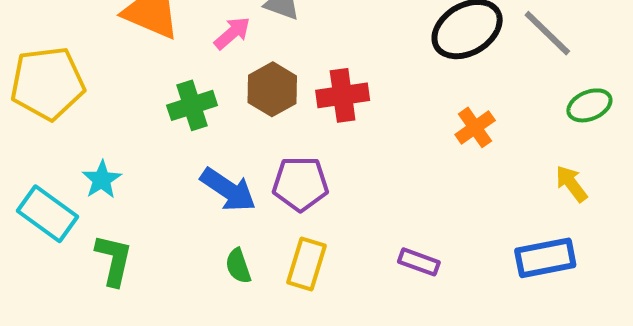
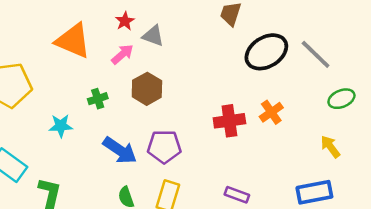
red cross: (343, 95) -> (229, 121), moved
green cross: (192, 105) -> (98, 99), size x0.7
cyan star: (102, 180) -> (61, 126), moved, turned 30

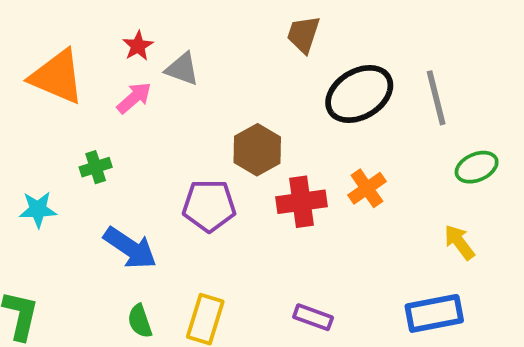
gray line: (316, 54) -> (436, 98), turned 32
brown hexagon: (147, 89) -> (257, 150), moved
purple pentagon: (164, 147) -> (209, 206), moved

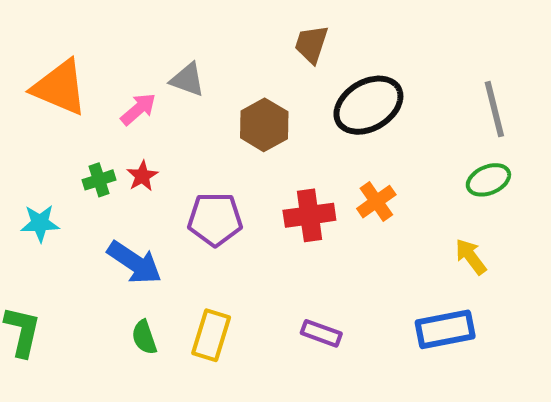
red star: (138, 46) -> (142, 176), moved
gray line: (436, 98) -> (494, 109), moved
brown hexagon: (257, 150) -> (264, 125), moved

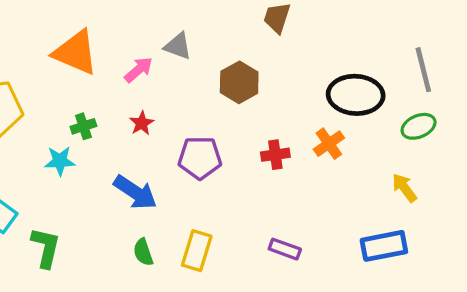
black ellipse: (368, 105) -> (356, 95), moved, turned 34
green cross: (99, 180) -> (83, 126), moved
red cross: (309, 215) -> (275, 155), size x0.7

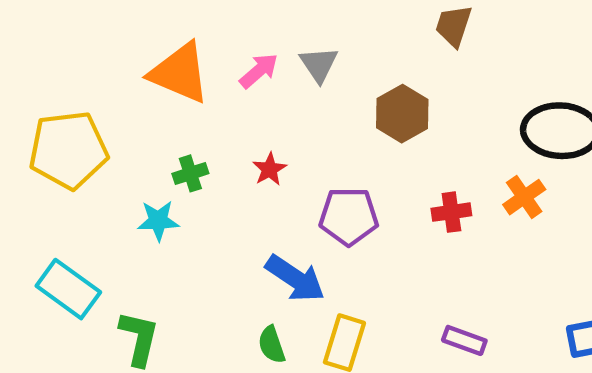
gray triangle: (178, 46) -> (319, 64), turned 36
pink arrow: (138, 70) -> (259, 71), moved
blue arrow: (135, 192) -> (295, 278), moved

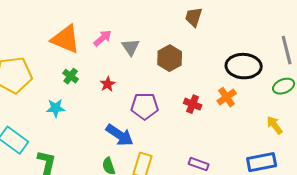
gray triangle: (319, 64) -> (131, 47), moved
green cross: (190, 173) -> (71, 76), moved, turned -35
red cross: (451, 212) -> (193, 104), turned 30

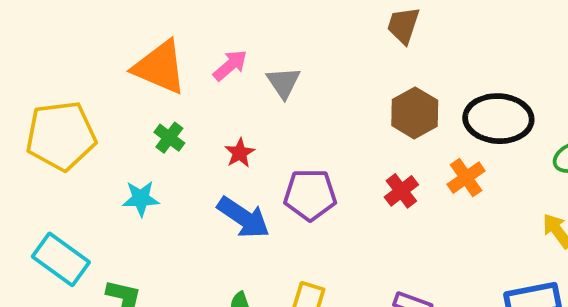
brown hexagon: (170, 58) -> (415, 113), moved
red cross: (193, 104) -> (401, 191), turned 30
blue arrow: (120, 135) -> (244, 218), moved

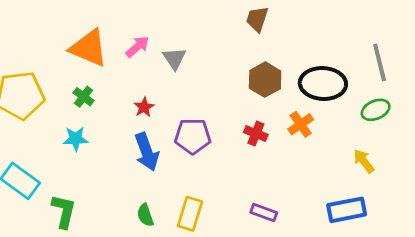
green cross: (169, 138) -> (83, 97), moved
red cross: (401, 191) -> (256, 134), turned -30
blue arrow: (244, 218) -> (147, 152), turned 36

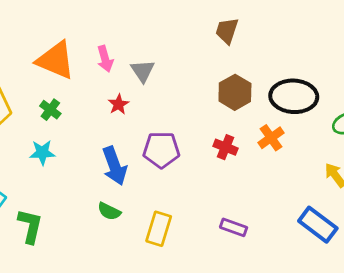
pink arrow: (137, 47) -> (105, 59), turned 115
red star: (144, 107) -> (119, 104), moved
blue rectangle: (347, 210) -> (318, 225), turned 48
green semicircle: (145, 215) -> (109, 211), moved, turned -45

